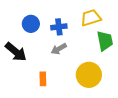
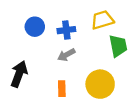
black arrow: (16, 52) -> (19, 74), moved, turned -110
orange rectangle: (43, 79) -> (62, 89), moved

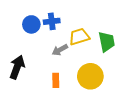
yellow trapezoid: (102, 20) -> (79, 37), moved
blue cross: (66, 30) -> (52, 21), moved

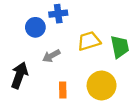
blue cross: (52, 21) -> (58, 14), moved
gray arrow: (60, 50) -> (51, 56), moved

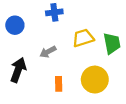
blue circle: (35, 27) -> (15, 25), moved

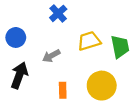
blue cross: (54, 12) -> (58, 13), turned -35
blue circle: (15, 25) -> (16, 37), moved

